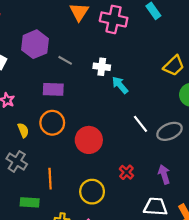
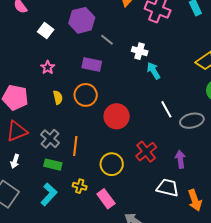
gray cross: (17, 161) -> (50, 139), moved
red cross: (126, 172) -> (146, 152), size x1.5

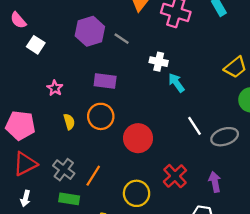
white square: (46, 31) -> (36, 45), moved
gray line: (107, 40) -> (122, 39), moved
orange line: (75, 146) -> (93, 176), turned 30

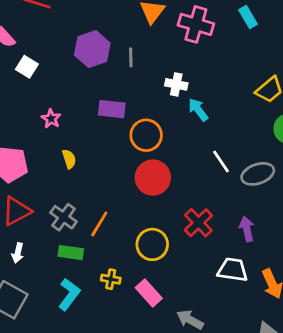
gray line: (122, 39) -> (131, 57), turned 56
orange circle: (101, 116) -> (146, 135), moved

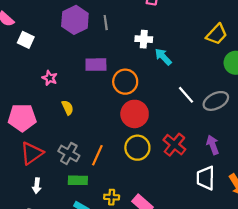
yellow circle: (152, 244) -> (137, 148), moved
white trapezoid: (233, 270) -> (206, 178), turned -90

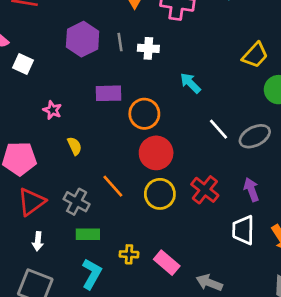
white cross: (144, 39) -> (148, 48), moved
orange line: (97, 155) -> (113, 186), moved, turned -65

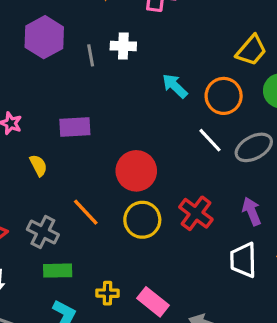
gray line: (120, 42) -> (91, 55), moved
purple rectangle: (109, 93) -> (75, 127), moved
orange circle: (144, 114) -> (224, 96), moved

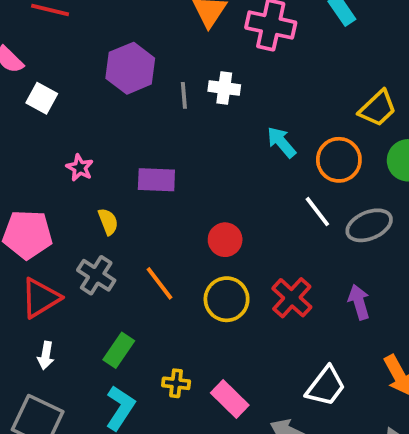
red circle: (136, 171) -> (225, 240), size x0.7
gray cross: (43, 232) -> (96, 275), moved
white trapezoid: (243, 260) -> (326, 386), moved, turned -147
green rectangle: (58, 271) -> (119, 350), turned -60

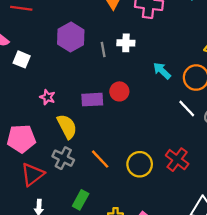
yellow semicircle: (108, 222) -> (67, 127), size x1.6
red circle: (225, 240) -> (119, 91), moved

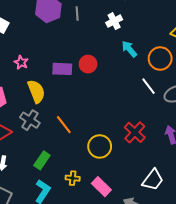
white cross: (126, 43) -> (114, 21), moved, turned -35
gray line: (103, 50) -> (77, 14), moved
yellow circle: (140, 164) -> (100, 146), moved

